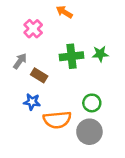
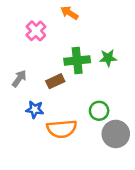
gray arrow: (20, 61) -> (19, 79), moved
brown rectangle: (39, 75) -> (55, 81), moved, turned -56
gray circle: (89, 132) -> (116, 134), moved

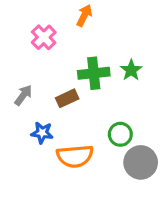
orange arrow: (69, 13) -> (84, 15), turned 84
green star: (108, 58) -> (131, 70), turned -30

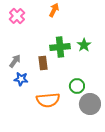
pink cross: (44, 37) -> (17, 16), moved
brown rectangle: (67, 98) -> (43, 63), turned -72
blue star: (42, 133) -> (21, 79), moved

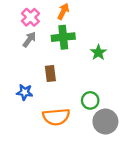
pink cross: (17, 16) -> (30, 17), moved
green cross: (60, 47) -> (63, 37), moved
gray arrow: (15, 61) -> (29, 40), moved

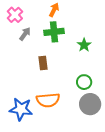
pink cross: (30, 17) -> (15, 15), moved
blue star: (25, 92) -> (21, 109), moved, size x1.6
green circle: (90, 100) -> (84, 82), moved

